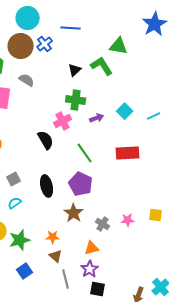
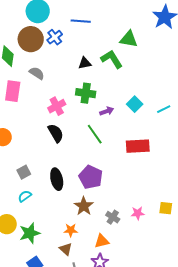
black triangle: (75, 70) -> (85, 63), turned 32
pink cross: (63, 121) -> (57, 106), moved
green line: (85, 153) -> (95, 134), moved
orange star: (53, 237) -> (71, 230), moved

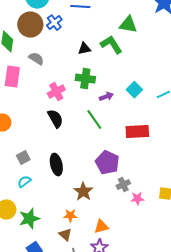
purple pentagon: (91, 177) -> (107, 163), moved
gray cross: (113, 217) -> (123, 185), moved, turned 32

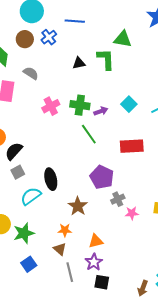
brown circle: (30, 25) -> (25, 39), size x0.7
green L-shape: (111, 45) -> (106, 59), turned 30
green cross: (85, 79) -> (80, 105), moved
black semicircle: (55, 119) -> (14, 151), moved, turned -108
cyan semicircle: (24, 182) -> (31, 196), moved, size x1.5

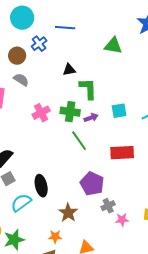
brown circle: (25, 39) -> (17, 56), moved
green L-shape: (106, 59) -> (88, 89), moved
cyan square: (129, 104) -> (119, 111), turned 35

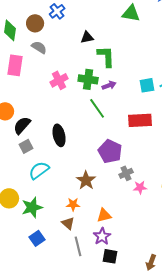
cyan square: (119, 111) -> (147, 85), moved
black ellipse: (41, 186) -> (59, 135), moved

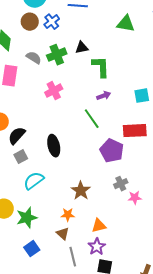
brown circle: (35, 23) -> (30, 22), moved
green cross: (88, 79) -> (57, 55), moved, turned -30
purple pentagon: (110, 151) -> (112, 151), moved

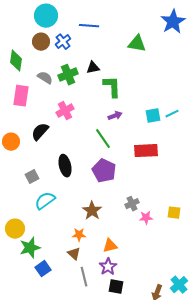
black semicircle: (17, 136) -> (40, 132), moved
purple pentagon: (112, 151) -> (104, 171), moved
green star: (27, 218) -> (30, 248), moved

